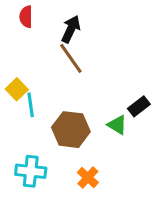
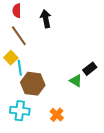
black arrow: (71, 29) -> (46, 19), turned -36
brown line: (71, 58) -> (19, 36), moved
brown hexagon: (71, 130) -> (33, 84), moved

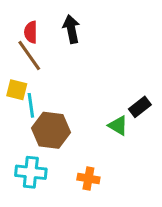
red semicircle: (17, 11) -> (31, 32), moved
yellow square: (11, 58) -> (17, 90), turned -32
orange cross: (57, 115) -> (88, 178), turned -32

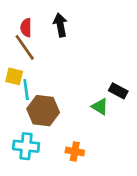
black rectangle: (140, 107) -> (118, 91), turned 66

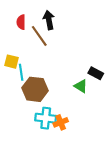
brown line: (25, 47) -> (39, 36), moved
cyan cross: (26, 146) -> (46, 118), moved
orange cross: (75, 151) -> (61, 122), turned -32

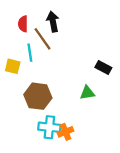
cyan line: (21, 72) -> (30, 53), moved
black rectangle: (96, 73) -> (103, 68), moved
green triangle: (81, 86) -> (87, 93), turned -40

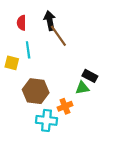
brown line: (43, 39) -> (58, 36), moved
black rectangle: (103, 68) -> (90, 76), moved
orange cross: (65, 132) -> (65, 106), moved

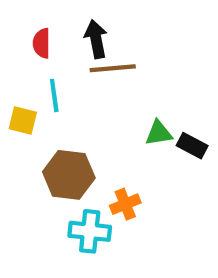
brown line: (58, 36) -> (113, 68), turned -60
black rectangle: (90, 76) -> (192, 146), moved
green triangle: (82, 88) -> (159, 133), moved

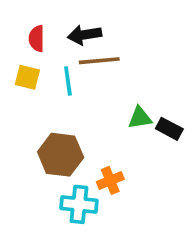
black arrow: (96, 39) -> (85, 35), turned -88
cyan line: (54, 95) -> (68, 81), moved
yellow square: (23, 121) -> (27, 77), moved

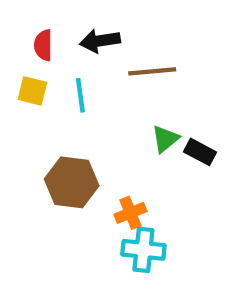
brown line: (99, 61) -> (152, 71), moved
green triangle: (140, 118) -> (165, 139), turned -30
cyan cross: (79, 204) -> (143, 250), moved

